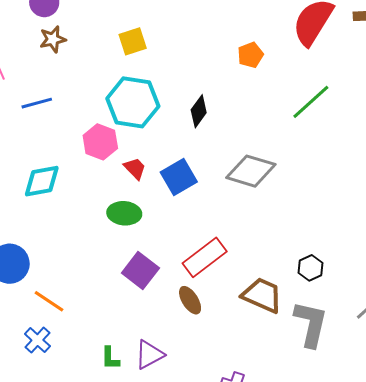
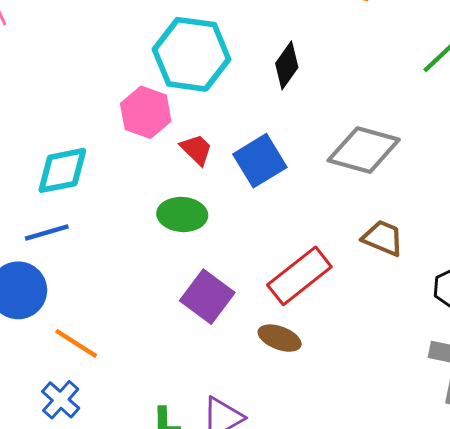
blue line: (37, 103) -> (47, 233), moved
brown trapezoid: (262, 295) -> (383, 238), moved, size x0.7
brown ellipse: (190, 300) -> (280, 338), turned -36

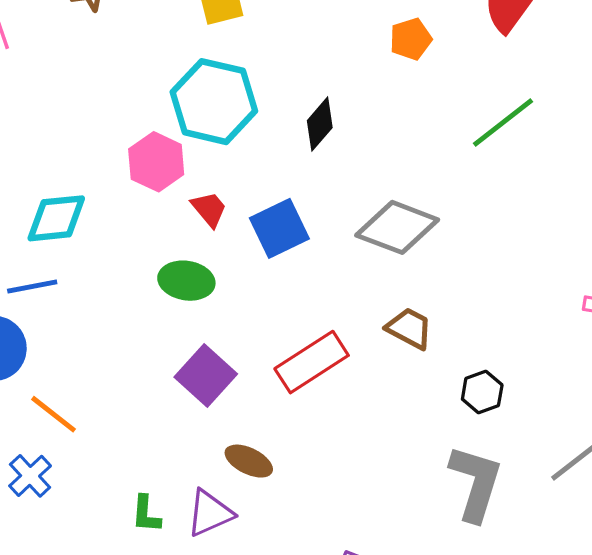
brown ellipse: (280, 338) -> (249, 461), moved

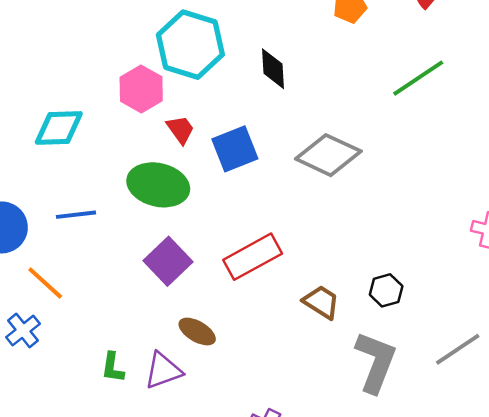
black diamond: (320, 124) -> (273, 69), turned -48
green ellipse: (186, 281) -> (158, 185), size x1.4
blue line: (32, 286) -> (76, 215), moved
brown trapezoid: (409, 328) -> (321, 302), moved

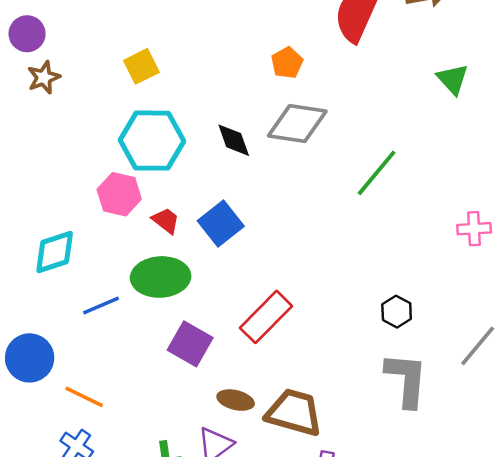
green line: (418, 78) -> (377, 173), moved
gray diamond: (328, 155) -> (297, 123), moved
blue line: (76, 215) -> (101, 306), moved
brown trapezoid: (321, 302) -> (294, 412), moved, size x1.6

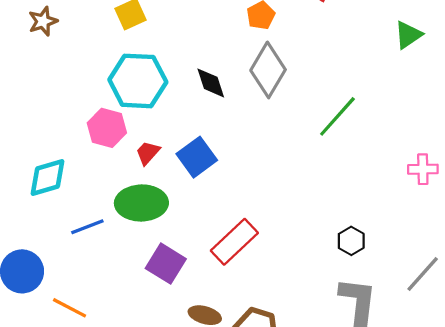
green triangle: (453, 79) -> (408, 35), turned 36
gray diamond: (297, 123) -> (268, 70), turned -70
red trapezoid: (166, 221) -> (148, 153), turned -88

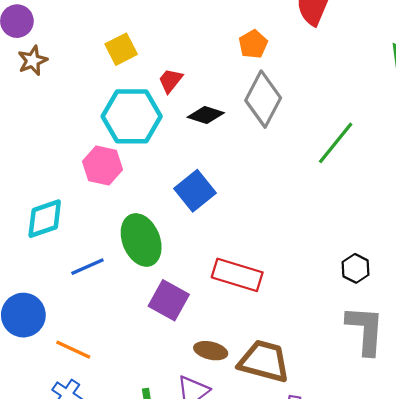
black diamond: (211, 83) -> (206, 115), turned -52
red trapezoid: (148, 153) -> (170, 81), moved
green ellipse: (141, 203) -> (141, 240), turned 72
red rectangle: (234, 242) -> (237, 275), turned 63

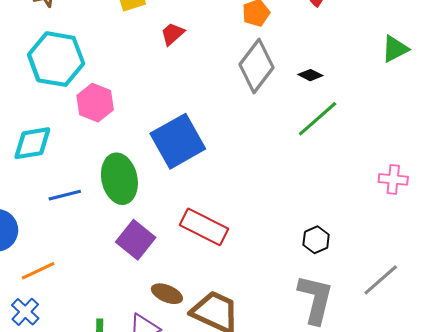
black diamond: (206, 115) -> (310, 75), moved, size x0.7
cyan hexagon: (132, 116) -> (56, 59), moved
blue square: (195, 191) -> (178, 141), size x1.4
orange line: (73, 350) -> (38, 271), turned -60

